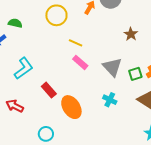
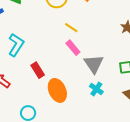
gray triangle: (112, 67) -> (94, 64), moved
cyan L-shape: (24, 68) -> (16, 45), turned -30

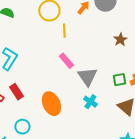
yellow line: (71, 28) -> (64, 31), moved, turned 56
red rectangle: (38, 70) -> (16, 92), moved

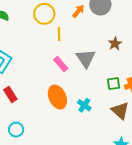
gray triangle: (87, 77) -> (86, 58), moved
orange ellipse: (51, 104) -> (57, 97), moved

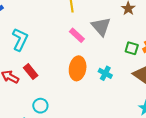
green square: (114, 84) -> (132, 48), turned 32
orange ellipse: (57, 97) -> (78, 68), turned 40

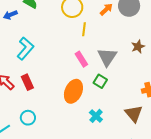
green square: (132, 48) -> (100, 81), moved
cyan cross: (105, 73) -> (96, 116), moved

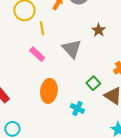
pink rectangle: (81, 59) -> (37, 54), moved
green square: (100, 81) -> (93, 83), moved, turned 32

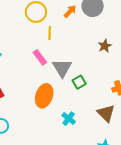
gray triangle: (72, 49) -> (62, 68), moved
green square: (93, 83) -> (79, 82), moved

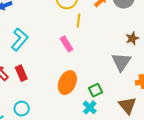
gray triangle: (62, 68) -> (121, 62), moved
green square: (79, 82) -> (96, 90), moved

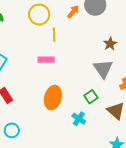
pink rectangle: (67, 44) -> (46, 60), turned -49
green square: (96, 90) -> (91, 97), moved

